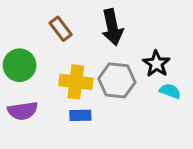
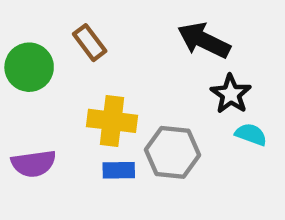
black arrow: (112, 27) -> (204, 40), moved, turned 128
green circle: (20, 65) -> (29, 67), moved
gray hexagon: (117, 80) -> (173, 152), moved

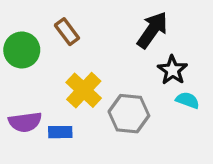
black arrow: (204, 40) -> (152, 30), turned 99
yellow cross: (112, 121) -> (84, 90), turned 36
blue rectangle: (119, 170) -> (60, 132), moved

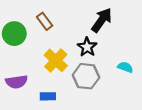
black star: (172, 70) -> (87, 47), moved
blue rectangle: (60, 132) -> (48, 96), moved

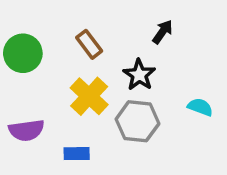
black arrow: (102, 20) -> (163, 32), size x0.6
brown rectangle: (45, 21) -> (89, 44), moved

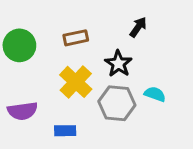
brown rectangle: (89, 44) -> (76, 38), turned -65
cyan semicircle: (200, 107) -> (155, 94), moved

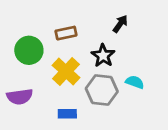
green circle: (19, 45) -> (29, 50), moved
blue rectangle: (65, 131) -> (67, 114), moved

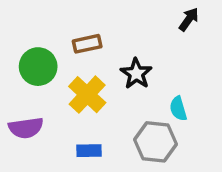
black arrow: (120, 24) -> (189, 19), moved
cyan semicircle: (135, 82) -> (178, 109), turned -126
gray hexagon: (102, 90) -> (155, 142), moved

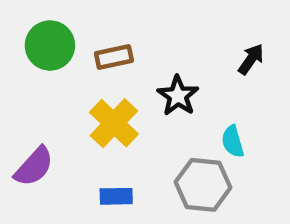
black arrow: (189, 19) -> (251, 59), moved
green circle: (38, 67) -> (50, 46), moved
purple semicircle: (26, 128) -> (34, 167), turned -40

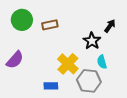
black star: (178, 96) -> (92, 41), moved
yellow cross: (114, 123) -> (68, 64), moved
purple semicircle: (34, 167) -> (15, 60), moved

